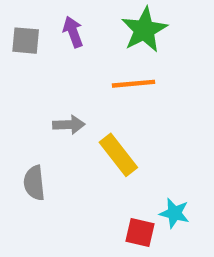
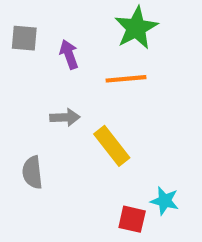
purple arrow: (73, 32) -> (69, 54), moved

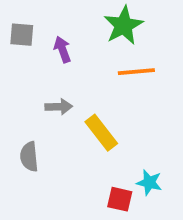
orange line: (126, 79) -> (136, 72), moved

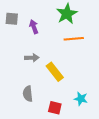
gray semicircle: (29, 157) -> (28, 94), moved
red square: (120, 199) -> (55, 108), moved

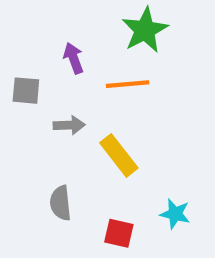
gray square: (12, 19) -> (26, 91), moved
orange line: (74, 39) -> (128, 84), moved

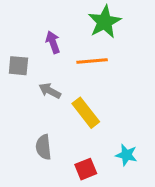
gray arrow: (69, 125) -> (50, 91), turned -150
red square: (119, 233) -> (86, 169), turned -35

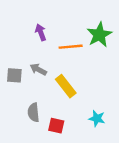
green star: (105, 22) -> (99, 35), moved
gray square: (18, 66) -> (14, 75), moved
red square: (86, 169) -> (56, 126), moved, turned 35

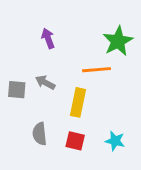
orange line: (71, 47) -> (97, 70), moved
yellow rectangle: (66, 86) -> (78, 102), turned 50
red square: (56, 126) -> (75, 141), moved

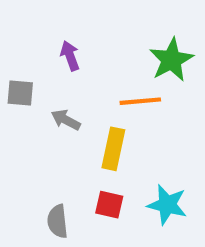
gray square: (17, 90) -> (20, 93), moved
gray semicircle: (40, 134) -> (58, 221), moved
cyan star: (115, 141) -> (167, 205), size x1.4

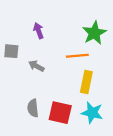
yellow rectangle: (113, 149) -> (86, 82), moved
red square: (109, 205) -> (60, 113), size x1.5
gray semicircle: (58, 221) -> (33, 108), moved

